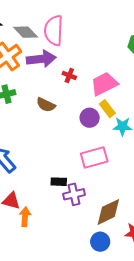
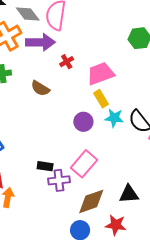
red cross: (69, 75) -> (67, 62), turned 32
purple circle: (90, 118) -> (83, 122), moved
pink rectangle: (94, 158) -> (84, 164), moved, turned -40

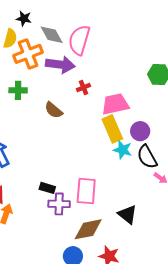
yellow rectangle: (101, 99) -> (112, 129), size x1.5
purple circle: (83, 122) -> (140, 131), moved
pink rectangle: (84, 164) -> (86, 191), turned -44
black triangle: (129, 194) -> (127, 214), moved, turned 35

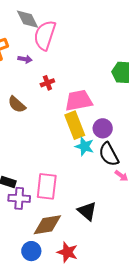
gray diamond: (52, 35) -> (28, 19), moved
purple arrow: (60, 65) -> (25, 59), size x0.5

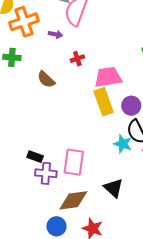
cyan star: (84, 146) -> (123, 144), moved

